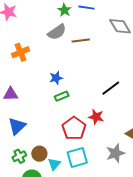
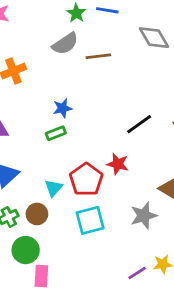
green rectangle: (62, 96) -> (56, 133), moved
cyan triangle: (54, 164) -> (54, 188), moved

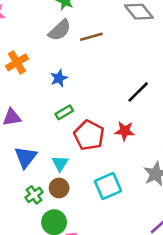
blue star: (62, 108) -> (59, 78), moved
red pentagon: (86, 179) -> (89, 135), moved
cyan triangle: (54, 188) -> (60, 163), moved

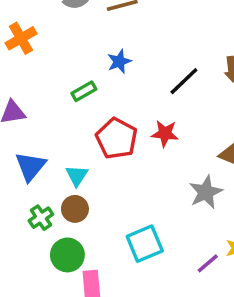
blue star: (59, 78) -> (119, 61), moved
green rectangle: (64, 112) -> (84, 91), moved
cyan square: (108, 186) -> (145, 244), moved

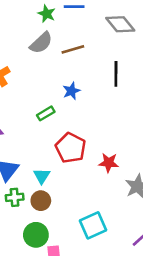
black line: (184, 81) -> (116, 74), moved, turned -45
red star: (165, 134) -> (109, 163), moved
green cross: (41, 218) -> (15, 197), moved, turned 30

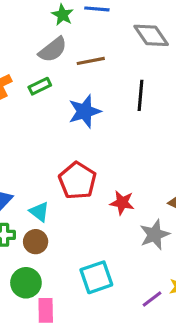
blue star: (71, 91) -> (85, 111), size x1.5
green rectangle: (46, 113) -> (40, 86), moved
cyan triangle: (42, 176) -> (39, 212), turned -30

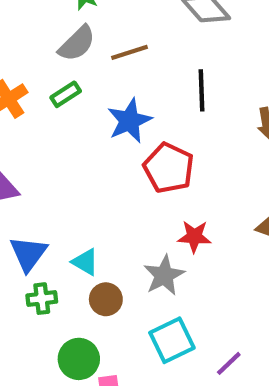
red pentagon: (77, 181) -> (169, 168), moved
gray star: (155, 235) -> (164, 275), moved
brown circle: (36, 242) -> (106, 299), moved
purple line: (152, 299) -> (229, 363), moved

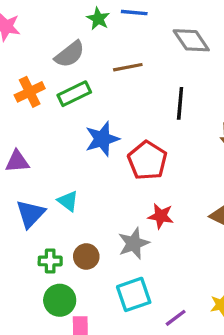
gray semicircle: (77, 43) -> (70, 54), moved
green rectangle: (66, 94) -> (74, 94), size x1.4
blue star: (129, 121) -> (102, 139), moved
cyan triangle: (85, 262) -> (68, 201), moved
green cross: (42, 299) -> (50, 261), moved

